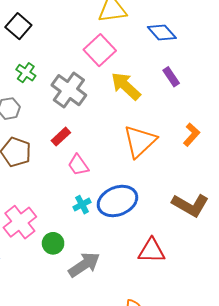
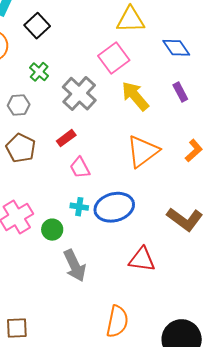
cyan cross: (82, 205) -> (79, 207), turned 30
green circle: (53, 243) -> (52, 230), moved
gray arrow: (84, 265) -> (75, 266), turned 92

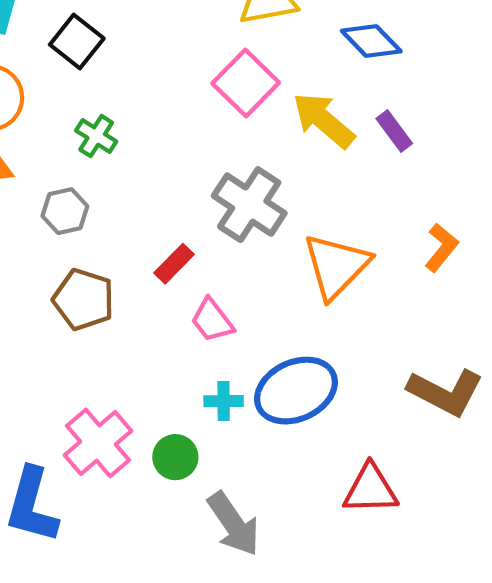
gray cross: (79, 94) -> (249, 205), moved
yellow arrow: (135, 96) -> (324, 120), moved

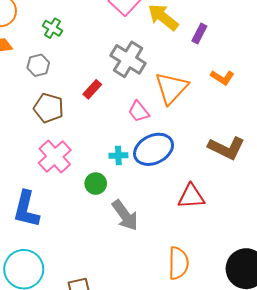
purple rectangle: (394, 131) -> (199, 33), moved, turned 66
orange L-shape: (441, 248) -> (222, 78), turned 85
pink trapezoid: (212, 320) -> (139, 111), moved
pink cross: (98, 443) -> (55, 157), moved

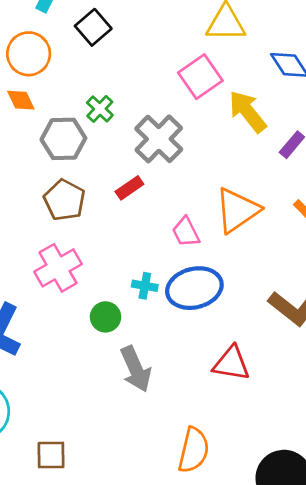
green cross: (52, 28) -> (100, 109), moved
gray cross: (128, 59) -> (159, 139), moved
gray hexagon: (38, 65) -> (63, 139), size x1.4

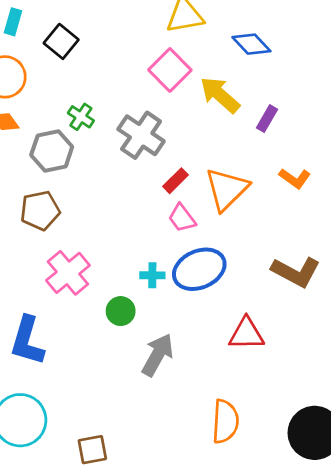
red rectangle: (129, 188) -> (175, 181), moved
brown pentagon: (65, 200) -> (40, 210), moved, turned -30
gray arrow: (136, 369) -> (158, 355), turned -117

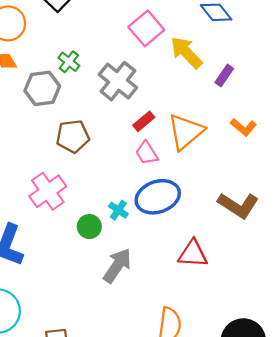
brown pentagon: (40, 210) -> (73, 136), moved
cyan cross: (152, 275) -> (118, 210), moved, turned 30

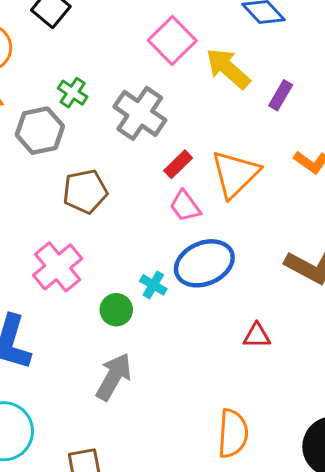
red triangle: (193, 254) -> (257, 336), size x0.7
gray arrow: (117, 266) -> (114, 377), moved

